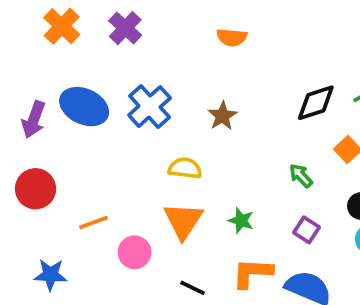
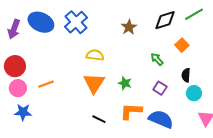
brown star: (222, 116) -> (129, 27), moved
pink circle: (135, 252) -> (18, 88), moved

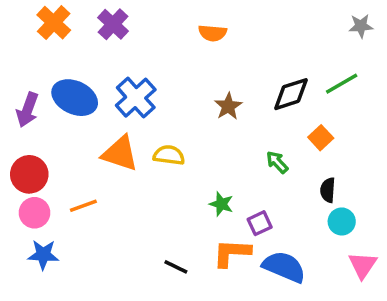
orange triangle: (94, 83) -> (120, 153), moved, turned -45
purple square: (160, 88) -> (260, 223), moved, turned 32

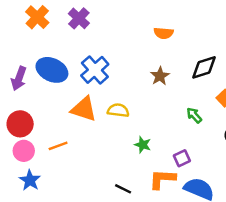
orange semicircle: (213, 33) -> (164, 33), moved
green star: (221, 204) -> (143, 145), moved
blue star: (43, 255) -> (30, 180), turned 30

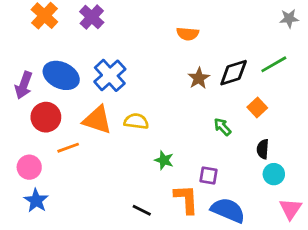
brown star: (160, 76) -> (199, 78), moved
red circle: (20, 124) -> (46, 117), moved
orange line: (58, 146) -> (68, 148), moved
purple square: (182, 158) -> (208, 176), turned 35
orange L-shape: (162, 179) -> (186, 199), turned 84

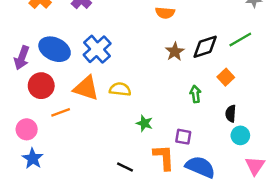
green arrow: (222, 127) -> (195, 94), turned 35

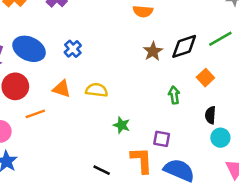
blue cross: (97, 49) -> (73, 49), size x0.6
orange triangle: (86, 88) -> (62, 89), size x0.7

